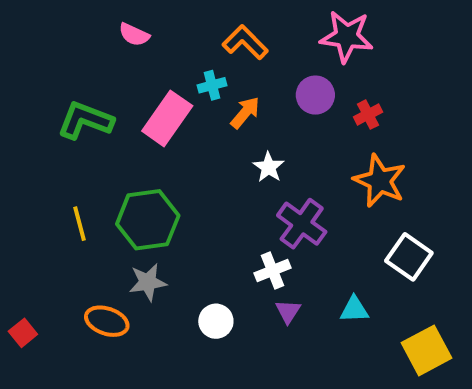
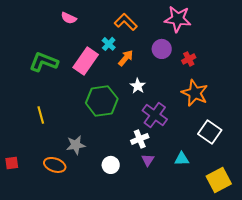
cyan cross: (212, 85) -> (109, 44), turned -32
green hexagon: (148, 220) -> (102, 101), moved
red square: (23, 333) -> (12, 163), moved, turned 32

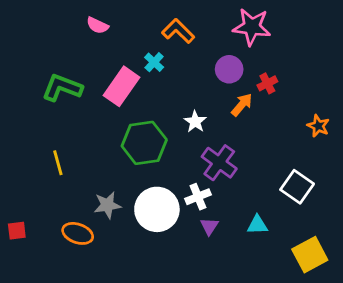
orange arrow: (126, 58) -> (242, 105), moved
orange star: (195, 93) -> (318, 126), moved, size x0.6
white circle: (111, 165) -> (157, 209), moved, size x1.8

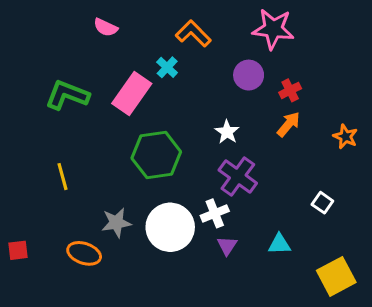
orange arrow: (242, 105) -> (289, 124), moved
white star: (195, 122) -> (227, 132), moved
white square: (297, 187) -> (322, 203), size x0.6

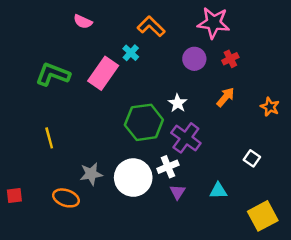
red cross: (290, 90) -> (230, 59), moved
green hexagon: (156, 155) -> (144, 122), moved

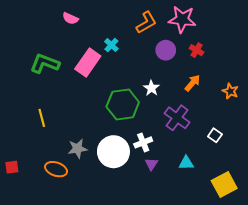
orange L-shape: (151, 26) -> (146, 22), moved, turned 105
red cross: (230, 59) -> (197, 50), turned -32
purple cross: (186, 138) -> (177, 118), moved

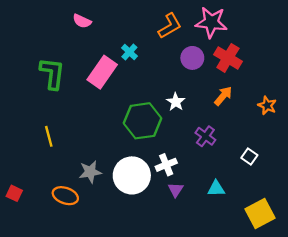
red cross: (197, 50) -> (228, 58), size x1.6
green L-shape: (45, 64) -> (52, 73), turned 76
purple cross: (177, 118) -> (205, 136), size x0.7
red square: (12, 167) -> (14, 193), turned 32

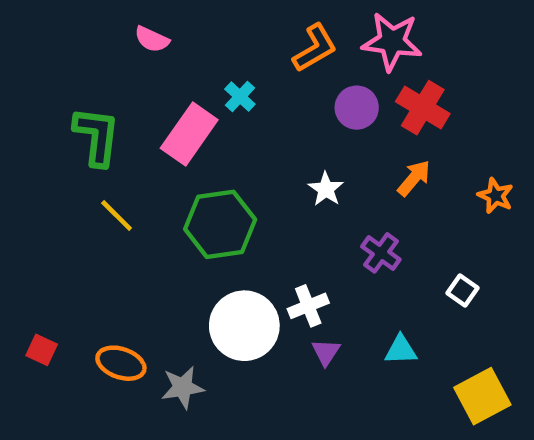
green hexagon: (142, 121) -> (220, 224), moved
yellow line: (49, 136) -> (117, 216), moved, turned -30
gray star: (90, 172) -> (183, 387), moved
red square: (14, 193) -> (42, 350), moved

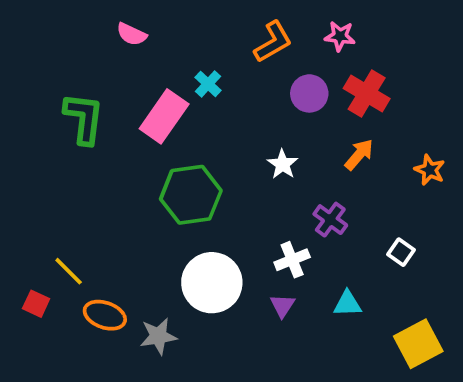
pink star: (392, 41) -> (340, 36), size x0.6
yellow line: (117, 216) -> (69, 271), moved
white cross: (308, 306) -> (292, 260), moved

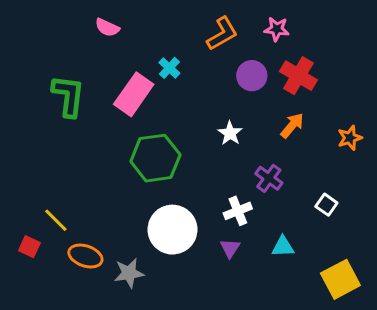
orange star: (430, 170) -> (350, 138), turned 30

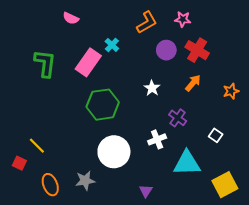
cyan triangle: (283, 247) -> (187, 163), size x1.8
purple triangle: (230, 248) -> (146, 191), moved
orange ellipse: (85, 256) -> (50, 185), moved, turned 50

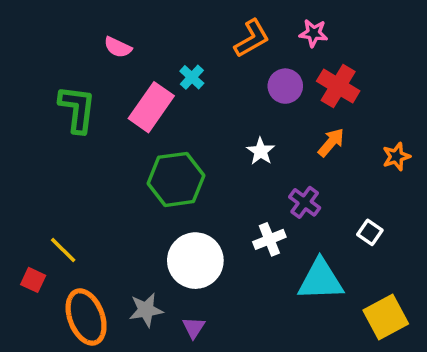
pink semicircle: (71, 18) -> (118, 47), moved
orange ellipse: (50, 185) -> (86, 317), size x1.4
purple triangle: (146, 191) -> (194, 328), moved

